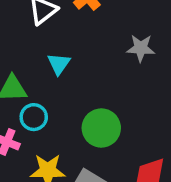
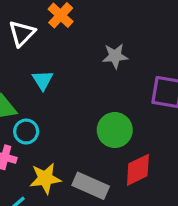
green circle: (101, 128) -> (115, 130), moved

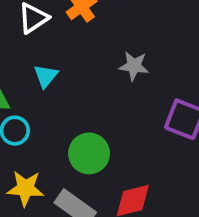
green circle: (115, 130) -> (89, 153), moved

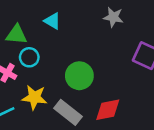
cyan triangle: (46, 76) -> (52, 21), turned -42

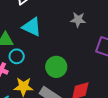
cyan triangle: (52, 21) -> (32, 27), size x1.5

